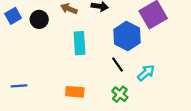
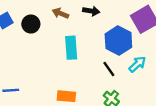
cyan arrow: (146, 73) -> (137, 64), moved

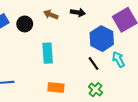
cyan rectangle: (71, 48) -> (48, 53), moved
cyan arrow: (137, 64) -> (118, 59), turned -77

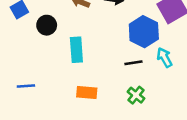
black circle: (25, 24) -> (47, 25), moved
black line: (93, 64) -> (133, 63), turned -64

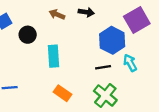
orange rectangle: (87, 93) -> (63, 93), turned 30
green cross: (136, 95) -> (105, 95), size x1.5

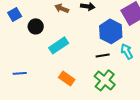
cyan rectangle: (54, 56) -> (59, 45), turned 60

